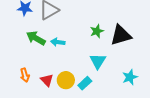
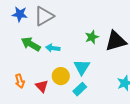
cyan triangle: (98, 61) -> (82, 67), moved
yellow circle: (66, 80) -> (61, 76), moved

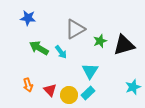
gray triangle: (44, 16) -> (75, 29), moved
cyan arrow: (53, 48) -> (61, 52), turned -136
yellow circle: (61, 76) -> (69, 95), moved

